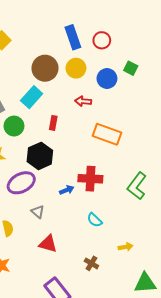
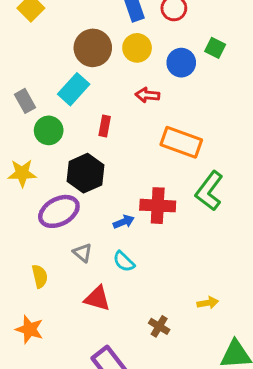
green L-shape: (137, 186) -> (209, 191), moved
cyan semicircle: (95, 220) -> (124, 262), moved

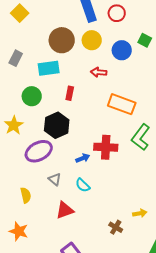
cyan rectangle: (74, 89) -> (49, 68), turned 40
gray rectangle: (25, 101) -> (16, 58), moved, turned 56
yellow star: (22, 173) -> (14, 125), turned -30
red triangle: (97, 298) -> (65, 210), turned -36
brown cross: (159, 326) -> (116, 227), moved

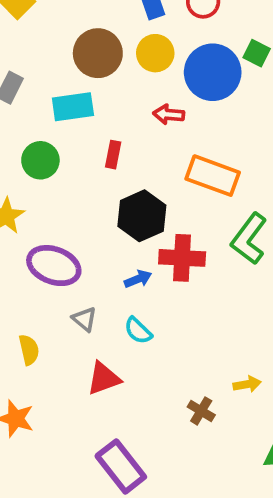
blue circle: (122, 50) -> (213, 72), size x1.5
black hexagon: (57, 125) -> (142, 216), moved
purple ellipse: (39, 151) -> (54, 266), turned 48

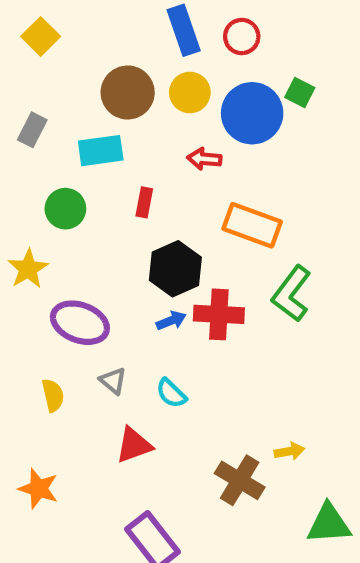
blue arrow: (138, 279) -> (171, 321), moved
yellow semicircle: (29, 350) -> (53, 395), moved
brown cross: (201, 411) -> (240, 480), size x1.6

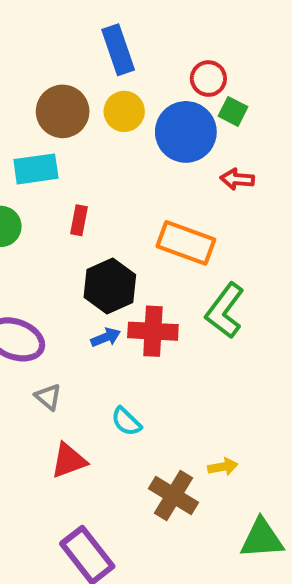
red circle: (242, 36) -> (208, 79), moved
red arrow: (204, 159) -> (237, 179), moved
cyan semicircle: (171, 393) -> (126, 422), moved

